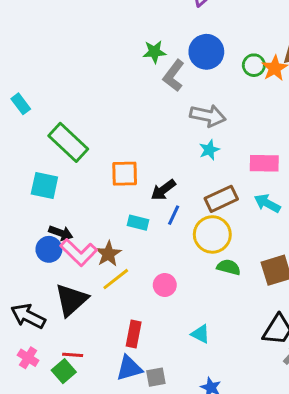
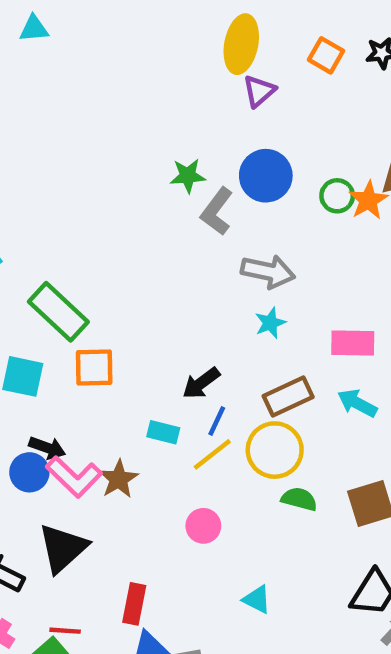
orange square: (125, 174) -> (94, 367), moved
yellow line: (116, 279) -> (212, 454), moved
red rectangle: (134, 334) -> (134, 604), moved

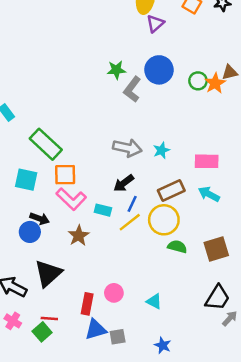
gray arrow: (268, 272) -> (127, 148), moved
pink L-shape: (74, 477) -> (71, 199), moved
pink circle: (203, 526) -> (114, 293), moved

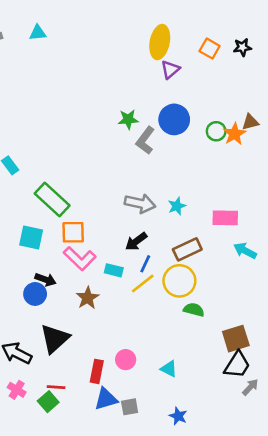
cyan arrow: (209, 194) -> (245, 251), moved
brown square: (216, 249) -> (236, 339), moved

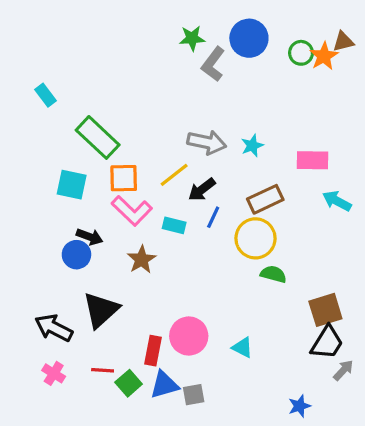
yellow line: (143, 283) -> (174, 175), moved
pink circle: (126, 360) -> (189, 336), size x1.5
green square: (48, 402) -> (129, 383), moved
blue star: (178, 416) -> (299, 406), moved, turned 30

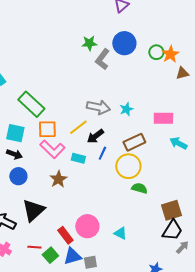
brown triangle: (343, 41) -> (182, 73), moved
black arrow: (89, 237) -> (14, 154), moved
red rectangle: (153, 351) -> (65, 235), turned -48

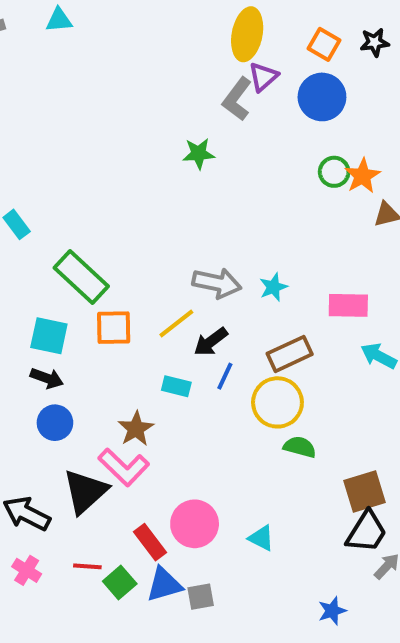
blue circle: (124, 43) -> (322, 97), moved
gray L-shape: (102, 59) -> (237, 99), moved
pink L-shape: (52, 149) -> (124, 467), moved

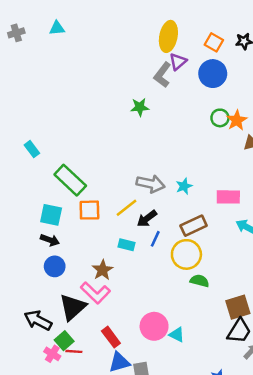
pink circle: (195, 524) -> (154, 326), moved
pink cross: (27, 570) -> (52, 354), moved
green square: (120, 582) -> (64, 341), moved

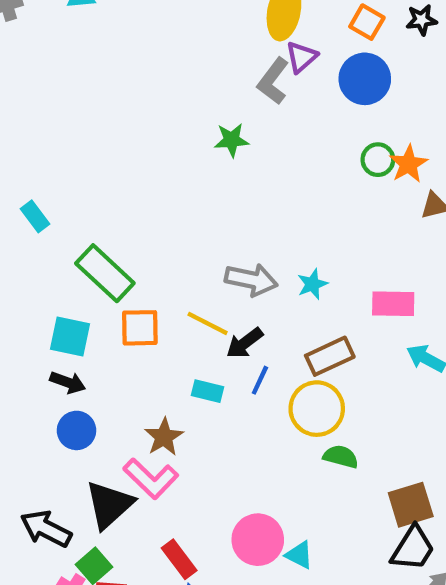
yellow line: (127, 208) -> (208, 323), turned 65

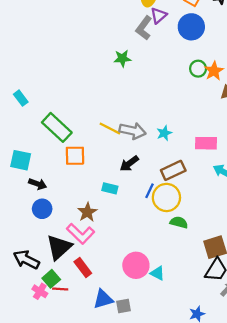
yellow line: (208, 323) -> (110, 129), moved
cyan square: (70, 337) -> (21, 160), moved
blue line: (260, 380) -> (149, 191), moved
red rectangle: (179, 559) -> (83, 268), moved

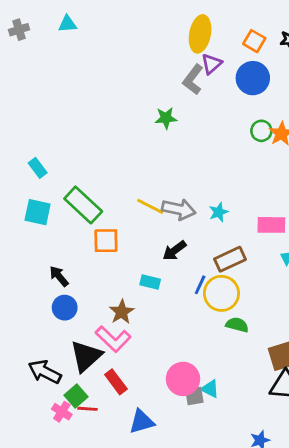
cyan square: (21, 160) -> (38, 212), moved
black arrow: (38, 184) -> (59, 276), turned -150
gray square: (124, 306) -> (194, 396), moved

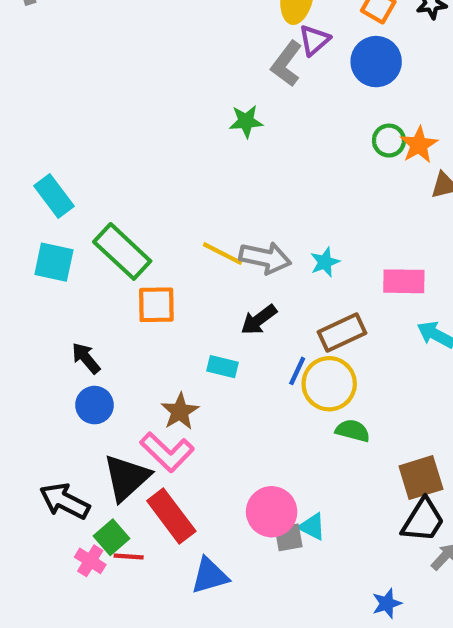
cyan rectangle: (38, 168) -> (54, 196), size x1.4
red rectangle: (116, 382) -> (171, 516), size x1.4

